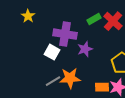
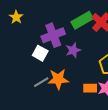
green rectangle: (94, 19) -> (82, 20), size x1.5
purple cross: (65, 34) -> (53, 35), turned -30

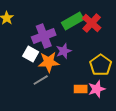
orange star: (58, 79) -> (49, 62), moved
gray line: (41, 82) -> (41, 80), moved

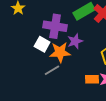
purple cross: (44, 36) -> (55, 26), turned 30

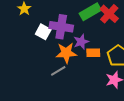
white square: (42, 44) -> (43, 32), moved
orange rectangle: (92, 79) -> (93, 53), moved

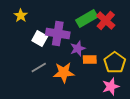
orange star: (66, 53) -> (64, 72), moved
gray line: (58, 71) -> (39, 68), moved

